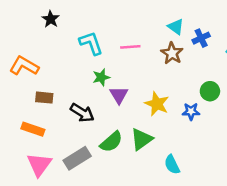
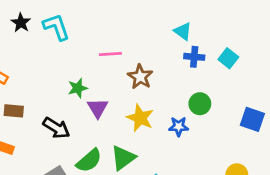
cyan triangle: (176, 27) -> (183, 31), moved
blue cross: (201, 38) -> (194, 57), moved, turned 30
cyan L-shape: (91, 43) -> (56, 27), moved
brown star: (172, 53) -> (140, 77), moved

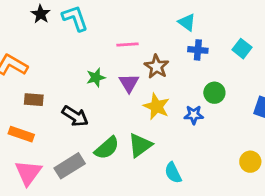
cyan triangle: (183, 31) -> (187, 22), moved
blue cross: (194, 57) -> (198, 50), moved
purple triangle: (98, 108) -> (129, 83), moved

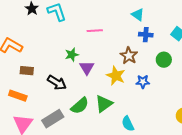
brown star: (156, 67) -> (129, 56), moved
purple triangle: (129, 83) -> (87, 68), moved
green circle: (214, 93) -> (164, 60), moved

